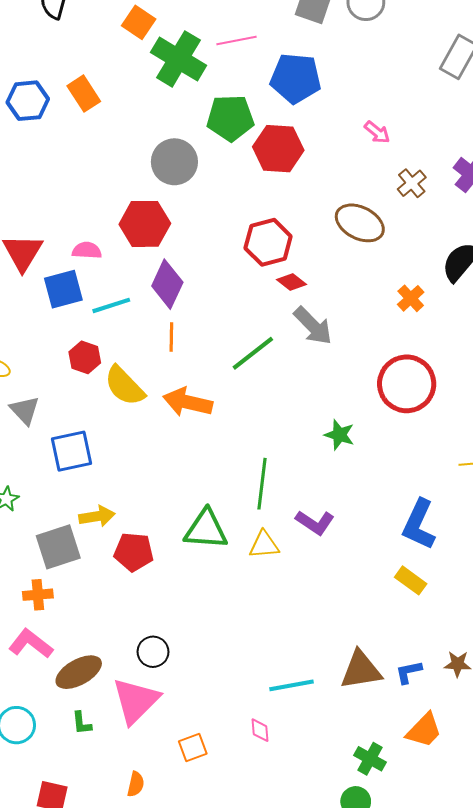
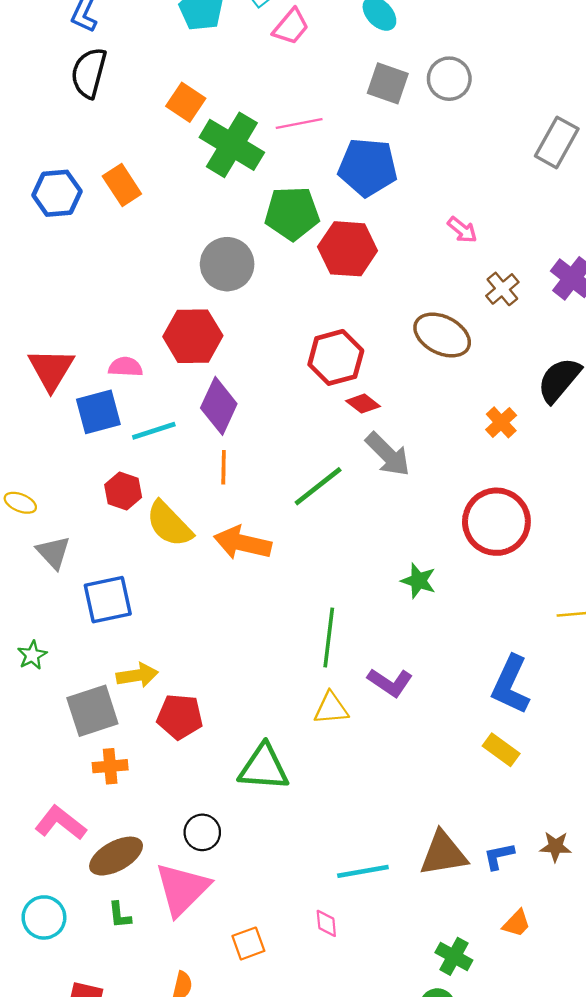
green triangle: (206, 530) -> (264, 767), moved
orange cross: (38, 595) -> (110, 766), moved
orange trapezoid: (424, 730) -> (517, 923), size x0.7

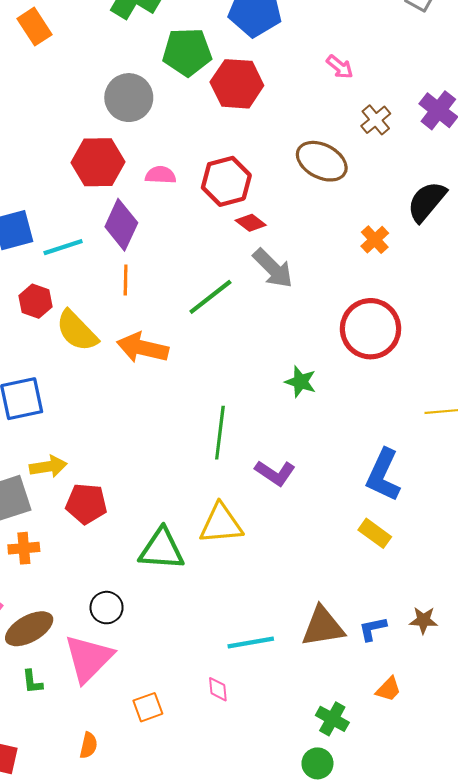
pink semicircle: (125, 367) -> (161, 175), moved
yellow triangle: (331, 708) -> (221, 524), moved, size x1.4

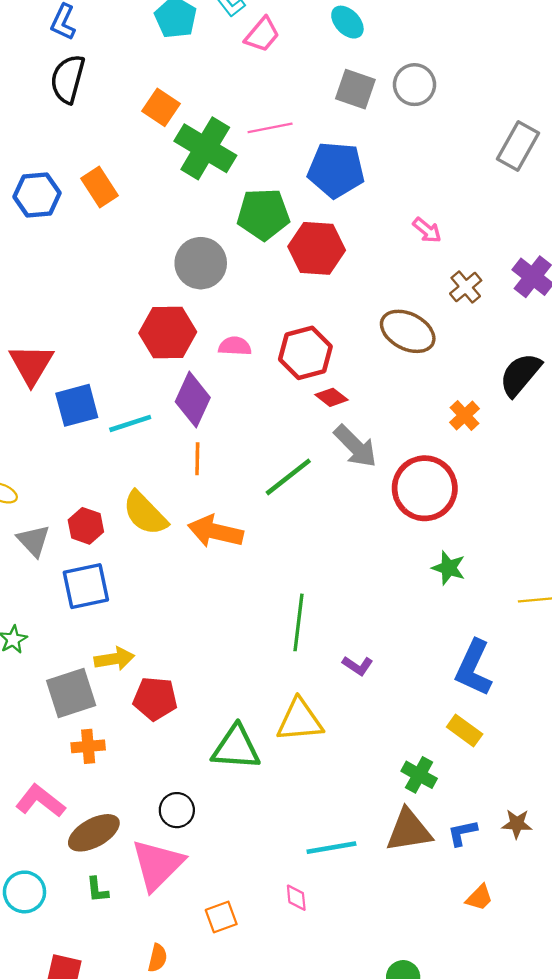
red hexagon: (35, 301) -> (86, 526), moved
red circle: (371, 329) -> (425, 488), moved
green star: (301, 382) -> (449, 568), moved
purple L-shape: (275, 473) -> (358, 666), size x0.7
green cross: (332, 719) -> (419, 775), moved

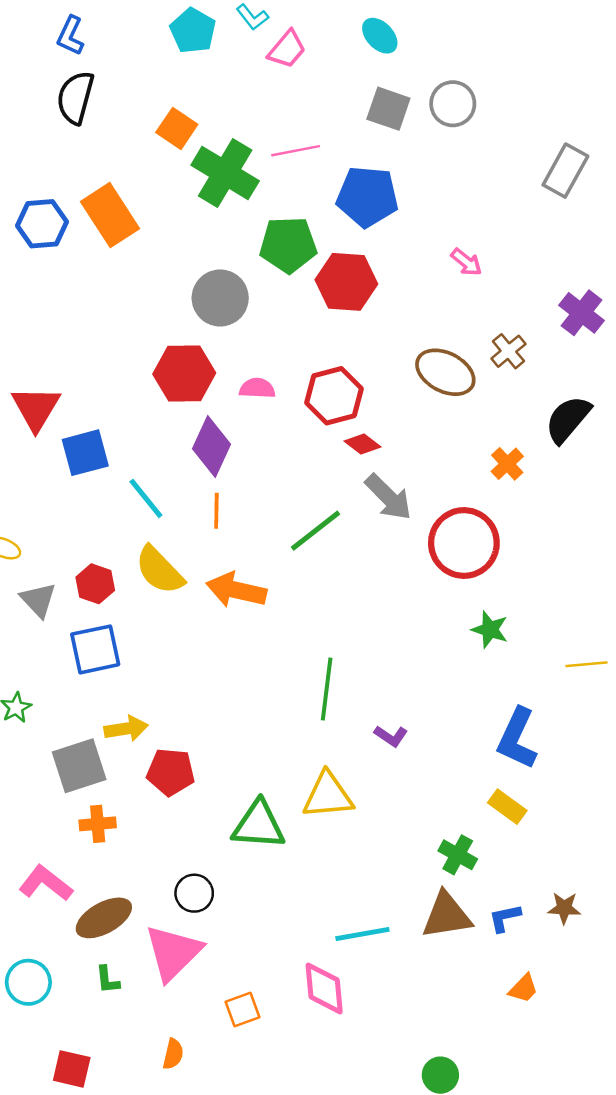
orange rectangle: (100, 187) -> (110, 215), size x1.4
brown cross: (466, 287) -> (508, 351), moved
cyan line: (130, 423) -> (146, 498), moved, turned 69
pink diamond: (296, 898) -> (324, 988), size x1.8

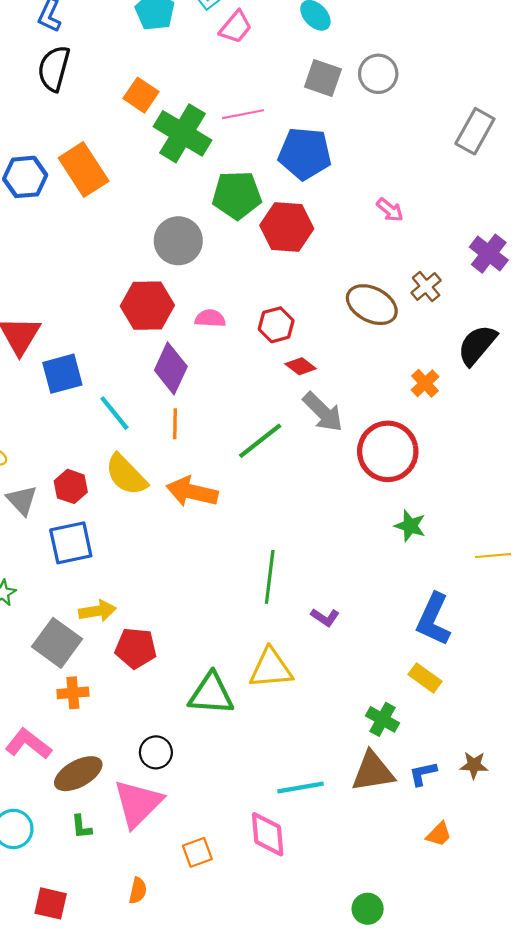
red hexagon: (334, 396) -> (276, 325), size x0.7
gray square: (79, 766) -> (57, 643), turned -36

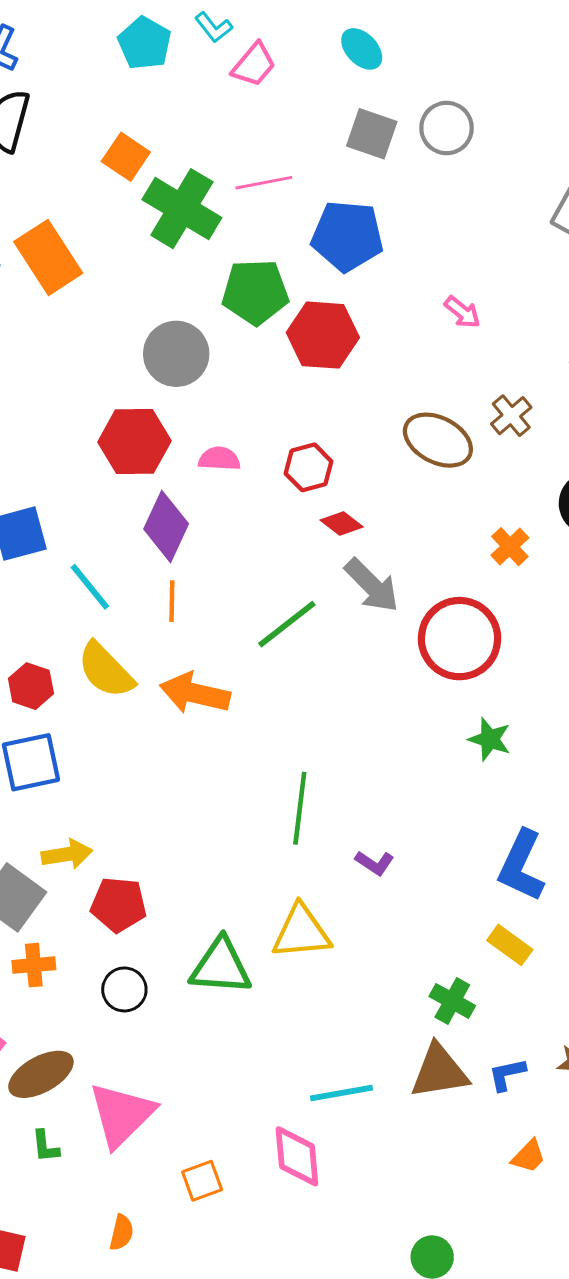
black circle: (156, 752) -> (124, 989), moved

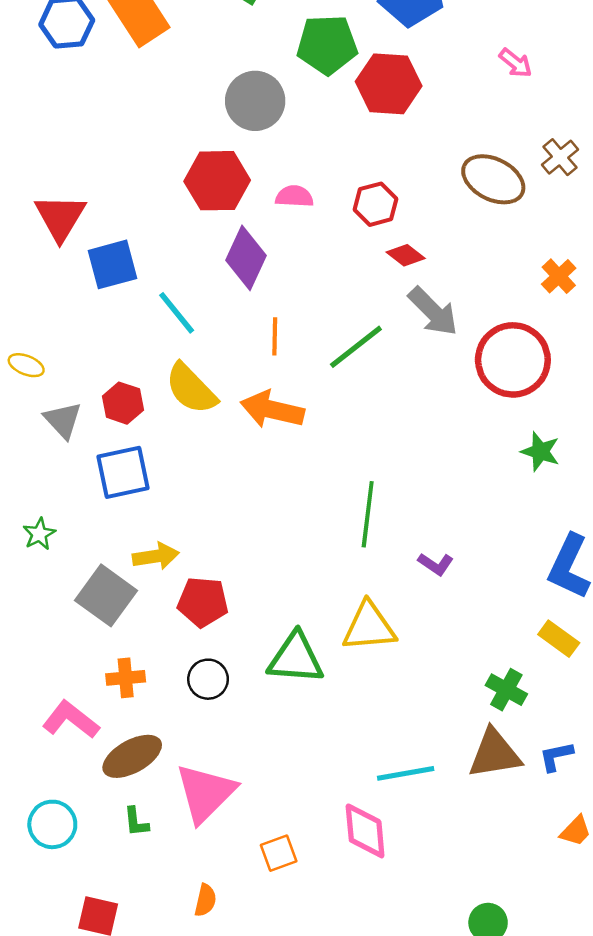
orange line: (172, 601) -> (275, 336), moved
orange cross: (34, 965) -> (126, 678), moved

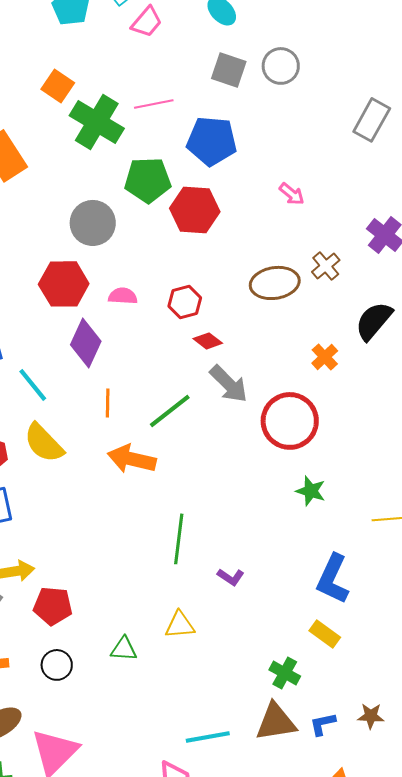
brown ellipse: (493, 179) -> (275, 283), turned -36
orange arrow: (272, 410) -> (132, 459), moved
yellow triangle: (369, 627) -> (180, 625), size x0.7
green triangle: (296, 658) -> (124, 649), size x0.6

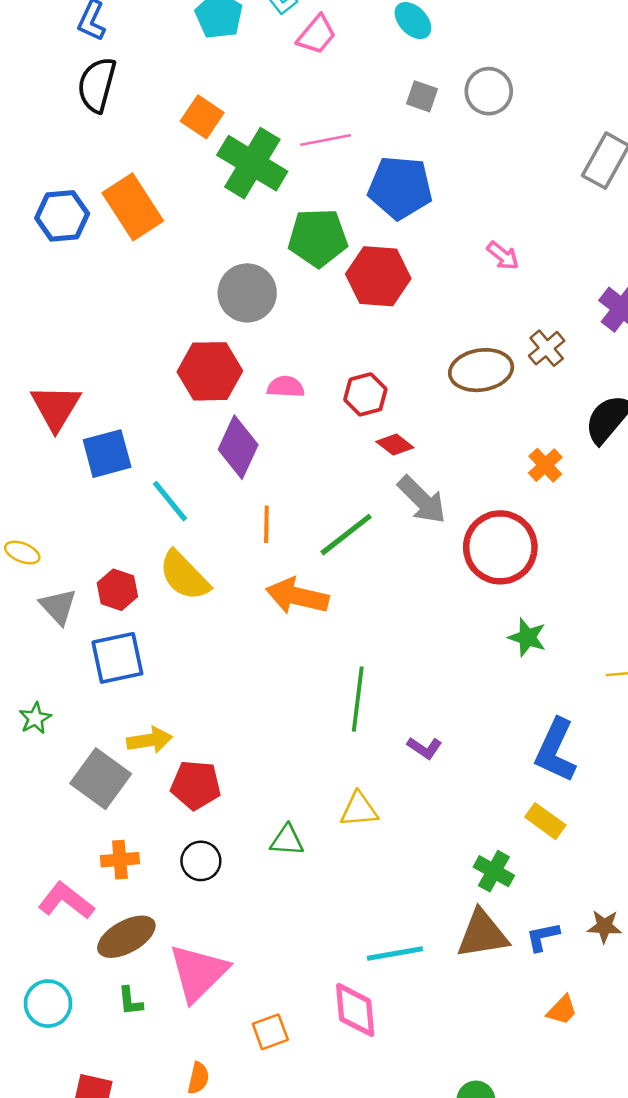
gray square: (229, 70) -> (422, 96), size x0.7

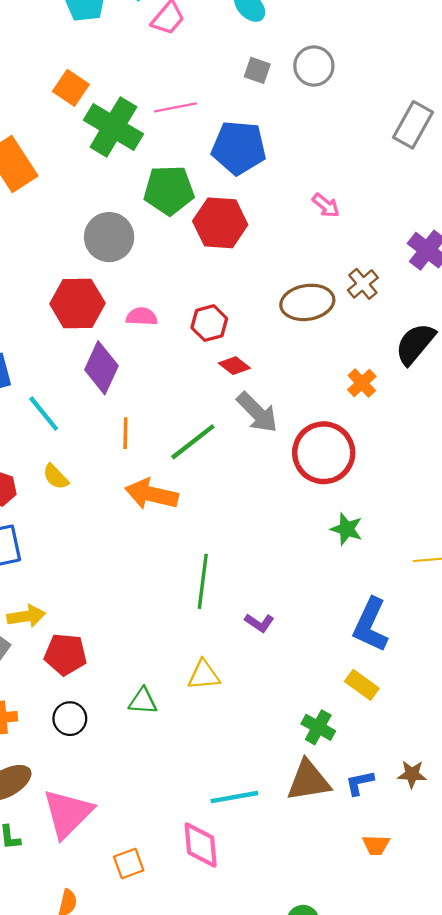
yellow semicircle: (184, 576) -> (56, 477), size x0.6
orange trapezoid: (562, 1010) -> (376, 845), turned 48

